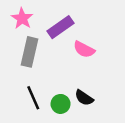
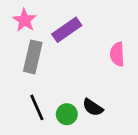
pink semicircle: (84, 49) -> (117, 54), moved, turned 60

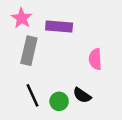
purple rectangle: (67, 30) -> (59, 27), turned 40
pink semicircle: (117, 54) -> (95, 59), moved

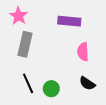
purple rectangle: (59, 27) -> (69, 21), moved
black semicircle: (82, 95) -> (87, 83), moved

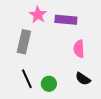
pink star: (19, 16) -> (38, 15), moved

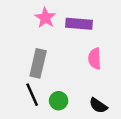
gray rectangle: (24, 42) -> (38, 63), moved
black semicircle: (83, 79) -> (98, 106), moved

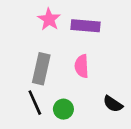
pink semicircle: (95, 59) -> (82, 66), moved
black semicircle: (98, 106) -> (113, 104), moved

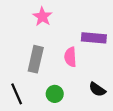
purple rectangle: (86, 26) -> (94, 38), moved
black line: (35, 103) -> (17, 94), moved

